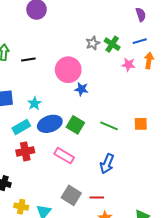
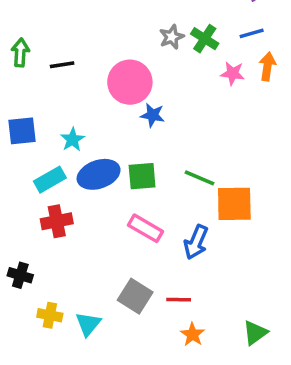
orange square: (141, 124) -> (234, 204), moved, size x1.6
green square: (75, 125) -> (142, 176), turned -36
pink rectangle: (64, 156) -> (146, 228), moved

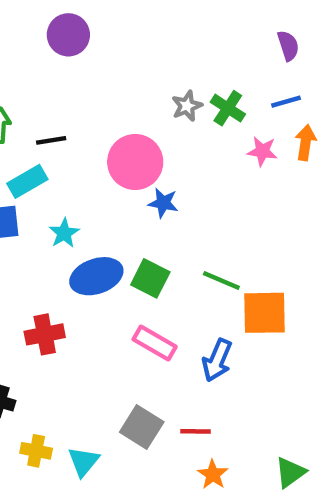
green square: (142, 176) -> (150, 278), turned 32
cyan rectangle: (50, 180) -> (27, 181), moved

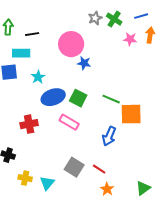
cyan rectangle: (27, 181) -> (21, 53), turned 30
pink rectangle: (155, 343) -> (69, 122), moved
red line: (196, 431) -> (99, 169), turned 32

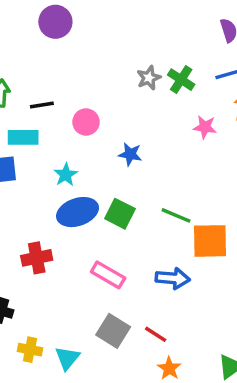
pink star: (130, 39) -> (205, 127), moved
pink circle: (71, 44) -> (86, 122), moved, size x0.6
cyan star: (38, 77) -> (66, 175), moved
pink rectangle: (69, 122) -> (108, 275), moved
blue arrow: (109, 136) -> (173, 278), turned -108

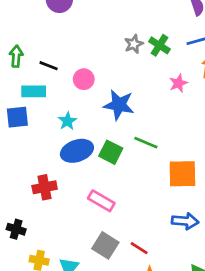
black line: (42, 105) -> (49, 66), turned 30
pink star: (205, 127) -> (178, 83), turned -30
blue star: (130, 154) -> (119, 105), size x1.6
green line: (176, 215) -> (146, 143), moved
blue arrow: (173, 278) -> (185, 221), moved

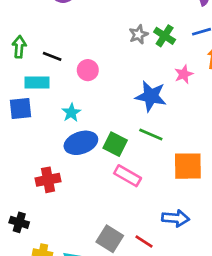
blue star: (119, 105) -> (151, 96), moved
pink rectangle: (101, 201) -> (128, 176), moved
blue arrow: (185, 221) -> (176, 218), moved

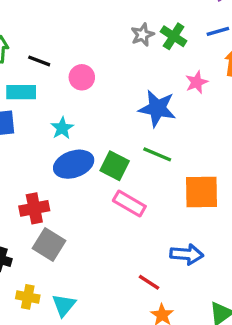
gray square: (110, 239) -> (49, 244), moved

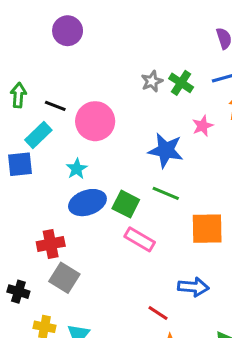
pink circle: (82, 77) -> (95, 121), size x1.6
cyan rectangle: (21, 92) -> (38, 135), turned -44

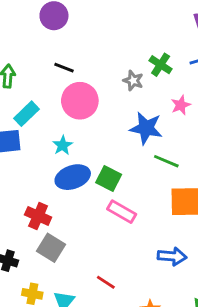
gray star: (152, 81) -> (133, 81), moved, turned -30
black line: (55, 106) -> (64, 68), moved
green line: (166, 193) -> (166, 161), moved
red cross: (51, 244) -> (38, 216), turned 35
red line: (158, 313) -> (106, 282), moved

